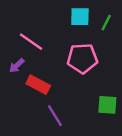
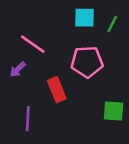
red rectangle: (38, 85) -> (57, 90), moved, turned 40
purple line: (55, 116) -> (28, 119), moved, turned 35

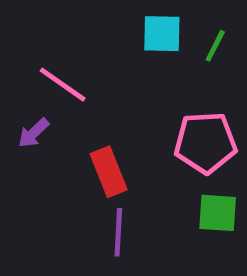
pink pentagon: (87, 62) -> (206, 143), moved
purple line: (28, 119) -> (118, 232), moved

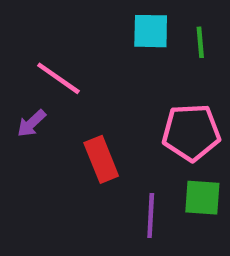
green line: (215, 46) -> (200, 42), turned -32
purple line: (118, 232) -> (151, 216), moved

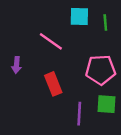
pink line: (58, 78) -> (51, 41), moved
purple arrow: (31, 123) -> (17, 65), turned -42

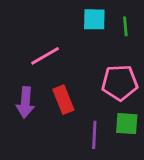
pink line: (51, 41) -> (45, 56), moved, turned -65
purple arrow: (17, 65) -> (25, 102), moved, size x1.5

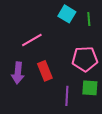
cyan square: (94, 19) -> (67, 14), turned 30

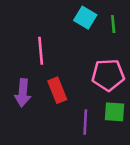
pink line: (32, 40) -> (41, 51), turned -65

